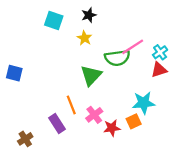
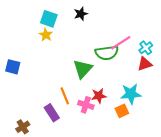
yellow star: (84, 38) -> (46, 35), moved
pink cross: (94, 115) -> (86, 105), turned -35
red star: (112, 128) -> (99, 96), moved

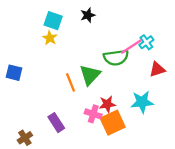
cyan cross: (146, 48) -> (146, 42), moved
orange line: (65, 96) -> (70, 82), moved
orange square: (122, 111) -> (113, 123), moved, size x1.6

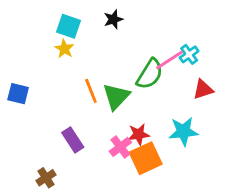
green semicircle: (116, 57) -> (150, 74), turned -50
orange line: (70, 82) -> (91, 91), moved
pink cross: (93, 114) -> (120, 147), turned 35
purple rectangle: (56, 123) -> (73, 140), moved
brown cross: (25, 138) -> (46, 178), moved

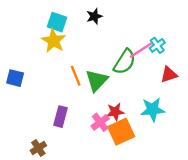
yellow star: (64, 49) -> (54, 41), size x1.5
purple rectangle: (73, 140) -> (61, 117), turned 48

